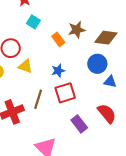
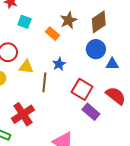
brown diamond: (106, 38) -> (99, 22), turned -30
red square: (65, 93) -> (82, 89), moved, turned -30
brown line: (38, 99) -> (44, 82), moved

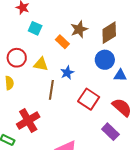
yellow triangle: (26, 67) -> (41, 64), moved
purple rectangle: (91, 112) -> (110, 132), moved

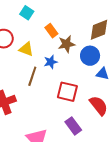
brown star: (79, 29) -> (66, 44), moved
red square: (89, 99) -> (67, 92), turned -30
purple rectangle: (110, 132) -> (73, 126), moved

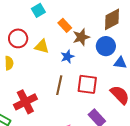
cyan square: (27, 13) -> (38, 10), turned 32
brown line: (32, 76) -> (59, 85), moved

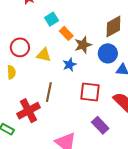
cyan square: (38, 10) -> (52, 19), moved
brown line: (59, 85) -> (49, 92), moved

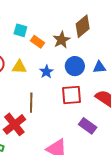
cyan square: (52, 19) -> (20, 30), turned -32
brown star: (83, 45) -> (62, 40), moved
blue circle: (108, 53) -> (75, 66), moved

